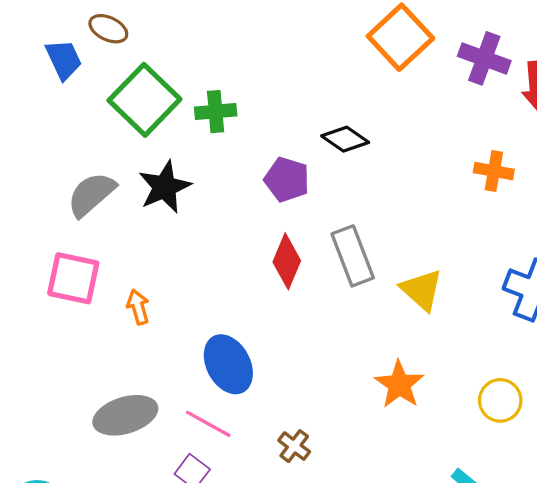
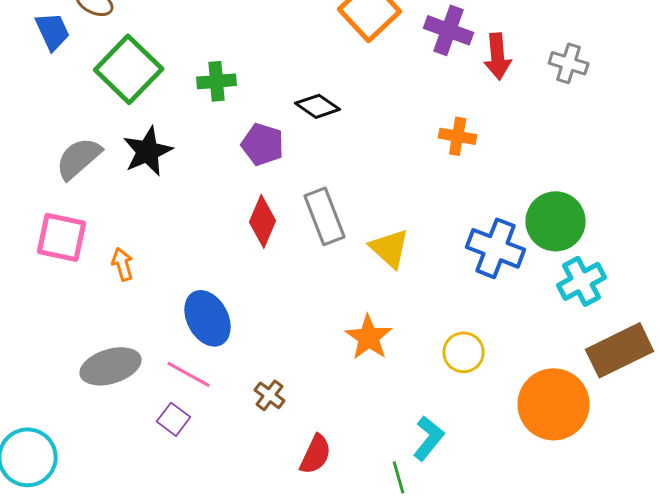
green cross: (216, 112) -> (217, 81), moved

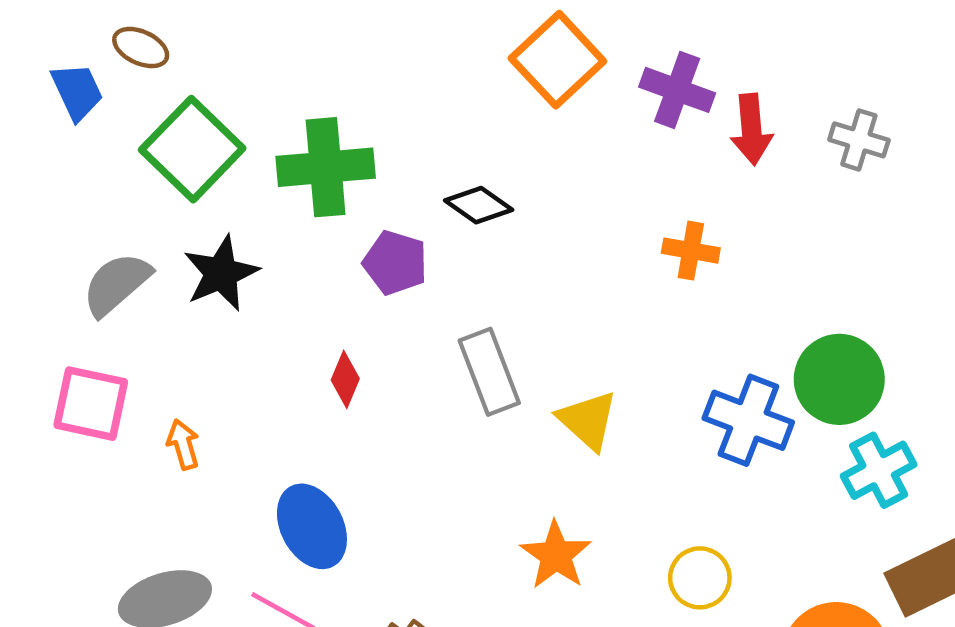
green cross: (217, 81) -> (326, 167), size x1.6
red diamond: (263, 221) -> (345, 379), moved, size x0.7

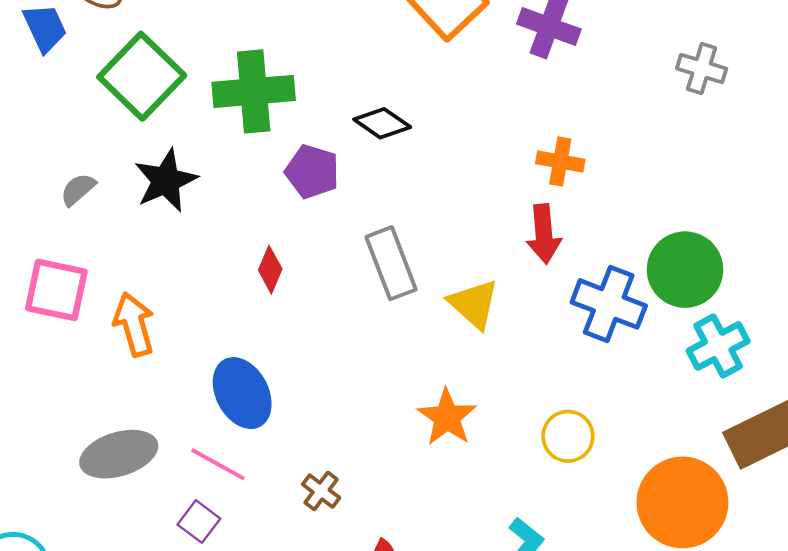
red arrow: (751, 129) -> (544, 234), moved
gray semicircle: (116, 284) -> (78, 189), size x0.6
orange arrow: (183, 445) -> (134, 324), size x1.5

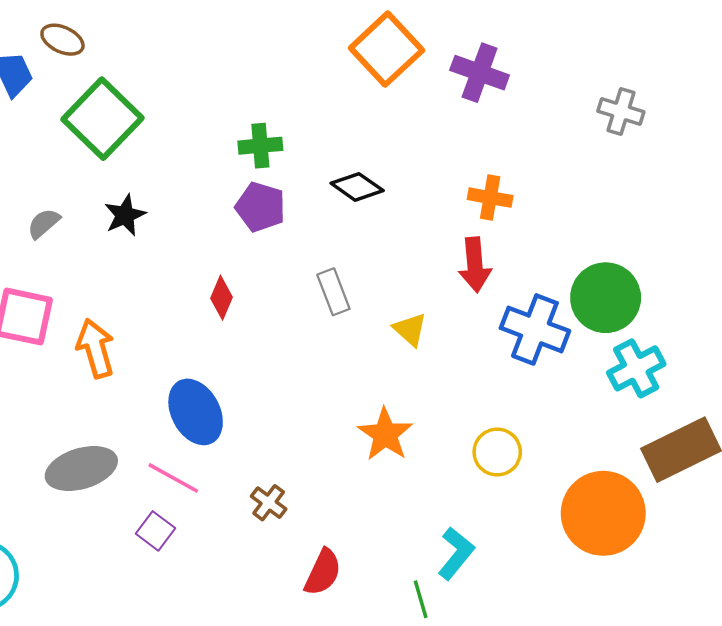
green cross: (254, 91) -> (260, 146), moved, size x0.6
black diamond: (382, 123) -> (357, 187), moved
black star: (166, 181) -> (125, 215), size x0.7
gray rectangle: (391, 263) -> (333, 292), size x0.7
yellow triangle: (474, 304) -> (410, 329), size x0.7

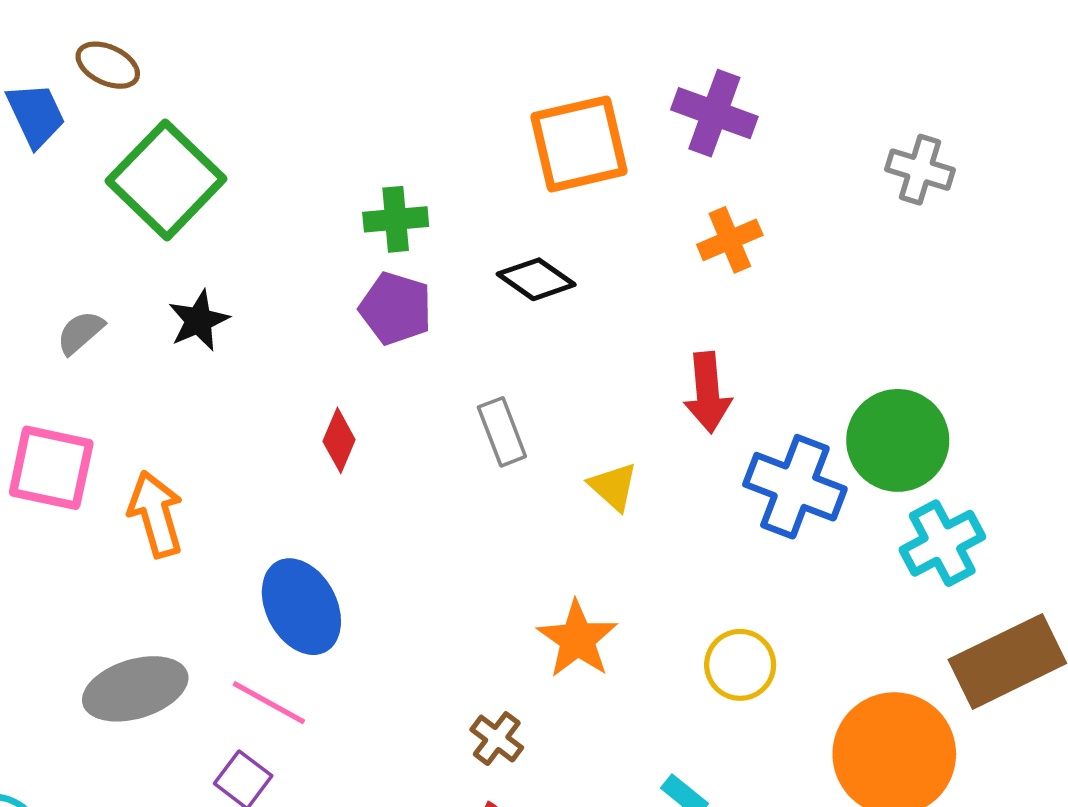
orange square: (386, 49) -> (579, 144), moved, turned 30
orange cross: (490, 198) -> (730, 240), moved, turned -33
brown cross: (269, 503) -> (497, 739), moved

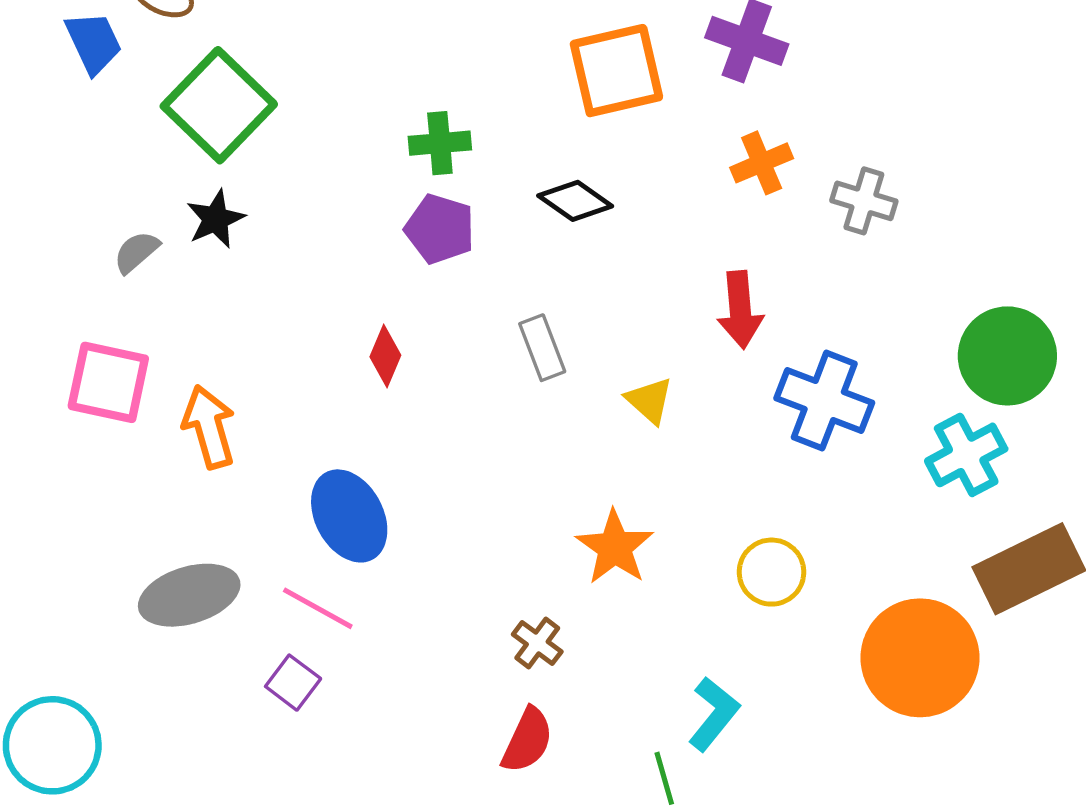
gray cross: (920, 170) -> (864, 201), moved
black star: (199, 320) -> (216, 219), moved
green circle: (898, 440) -> (1007, 356), moved

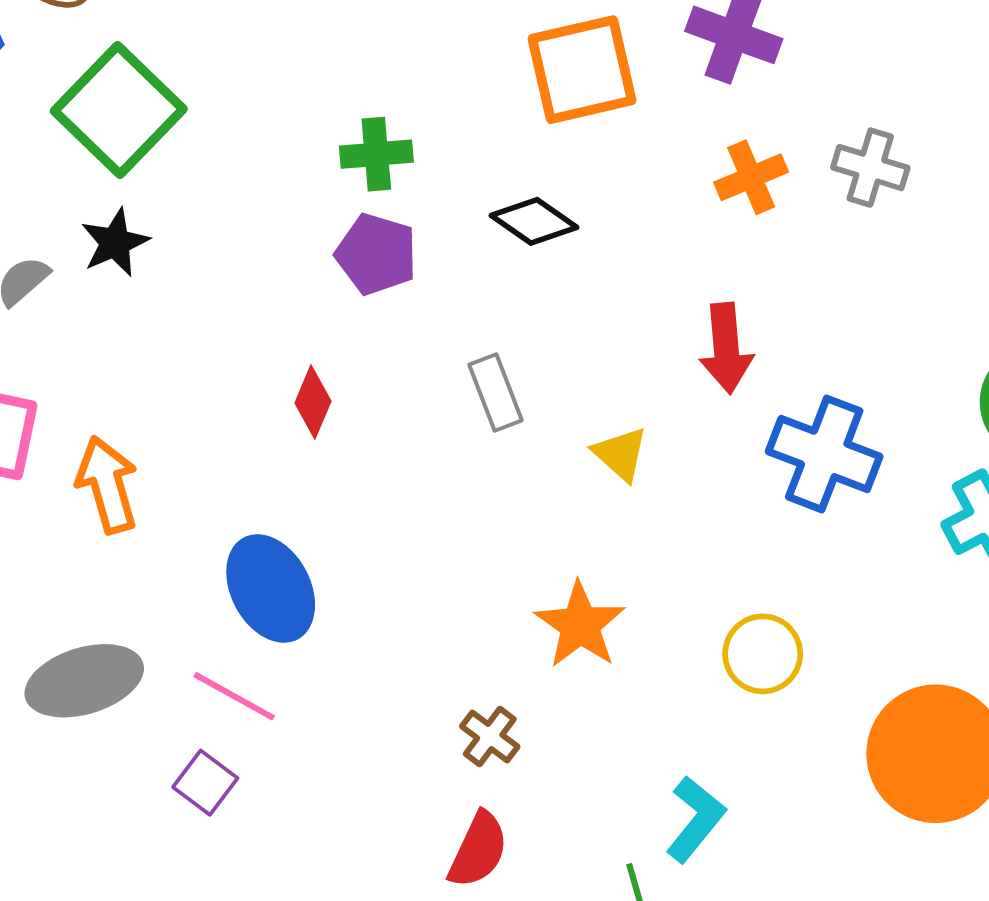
gray cross: (864, 201) -> (870, 168), moved

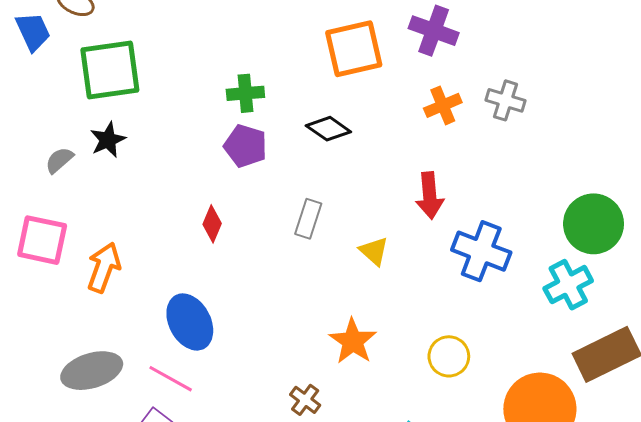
green square: (119, 110) -> (110, 70), turned 38
gray rectangle: (496, 392) -> (308, 219), turned 39
orange arrow: (107, 485) -> (104, 267), turned 36

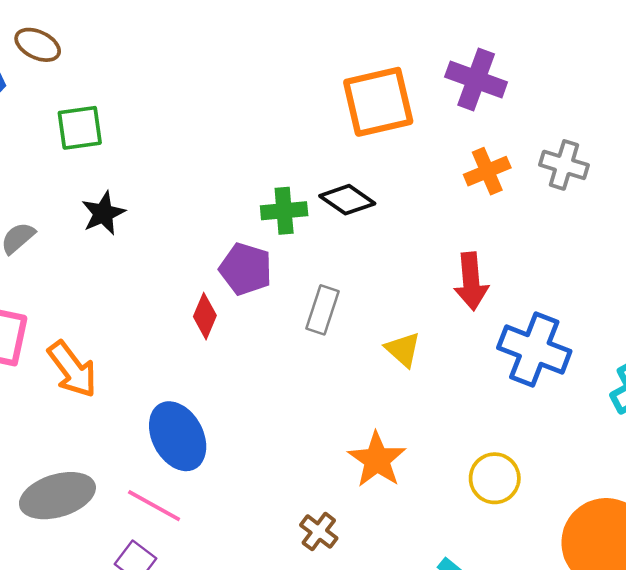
green square: (110, 70) -> (80, 128), size x0.6
green cross: (245, 93) -> (284, 211), moved
black star: (108, 140) -> (103, 213), moved
purple pentagon: (245, 146) -> (246, 269), moved
orange arrow: (104, 267) -> (72, 369), turned 123

